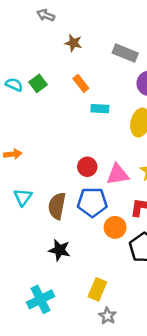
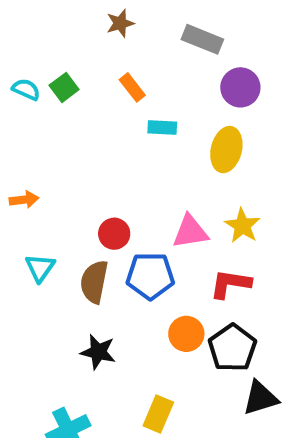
brown star: (73, 43) -> (120, 23), turned -30
red circle: (87, 167) -> (114, 234), moved
orange circle: (115, 227) -> (186, 334), moved

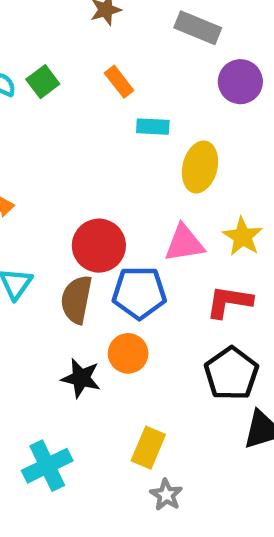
yellow ellipse: (226, 150) -> (200, 167), moved
red circle: (114, 234) -> (99, 246), size x1.5
orange circle: (186, 334) -> (128, 353), moved

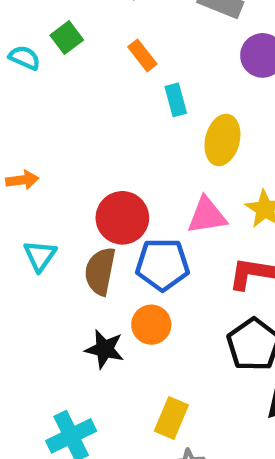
green square: (43, 82) -> (67, 38), moved
cyan rectangle: (153, 127) -> (176, 100), turned 72

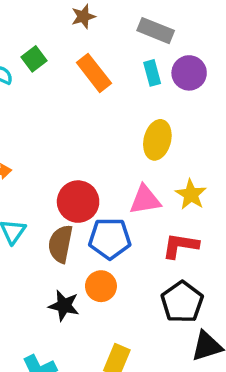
orange rectangle: (142, 55) -> (94, 73), size x1.5
cyan rectangle: (176, 100) -> (152, 73), moved

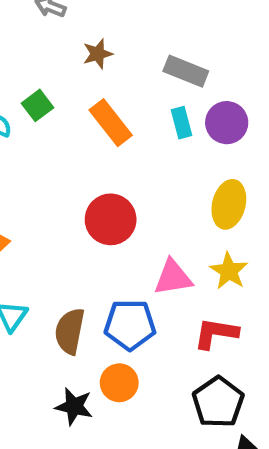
yellow ellipse: (157, 140) -> (229, 204), moved
red circle: (78, 202) -> (111, 219), moved

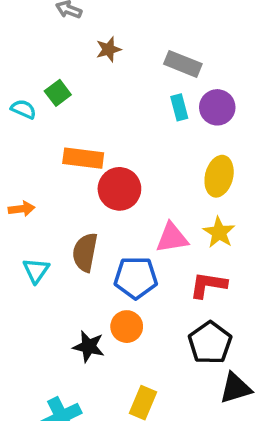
orange rectangle: (111, 123) -> (83, 158), moved, turned -45
brown semicircle: (70, 331) -> (85, 252), moved

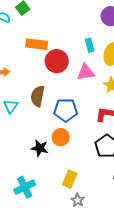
cyan rectangle: (179, 107) -> (90, 45), moved
pink triangle: (172, 238) -> (86, 72), moved

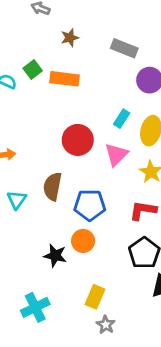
orange rectangle: (37, 44) -> (64, 79), moved
cyan rectangle: (90, 45) -> (122, 119), turned 48
pink triangle: (86, 72) -> (116, 155), turned -36

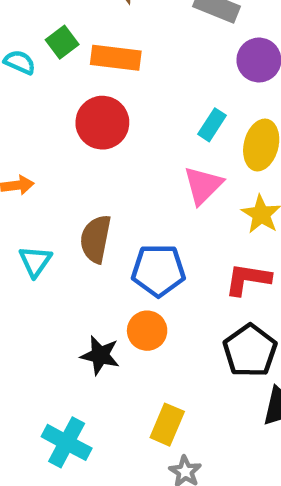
red circle: (78, 140) -> (102, 123), moved
cyan cross: (35, 307) -> (67, 442), turned -36

